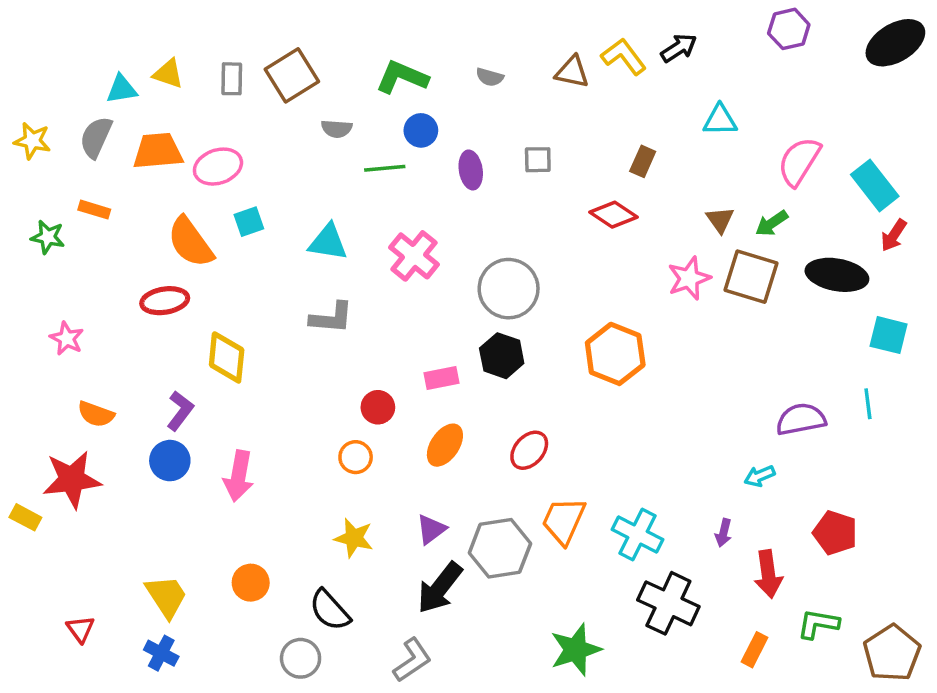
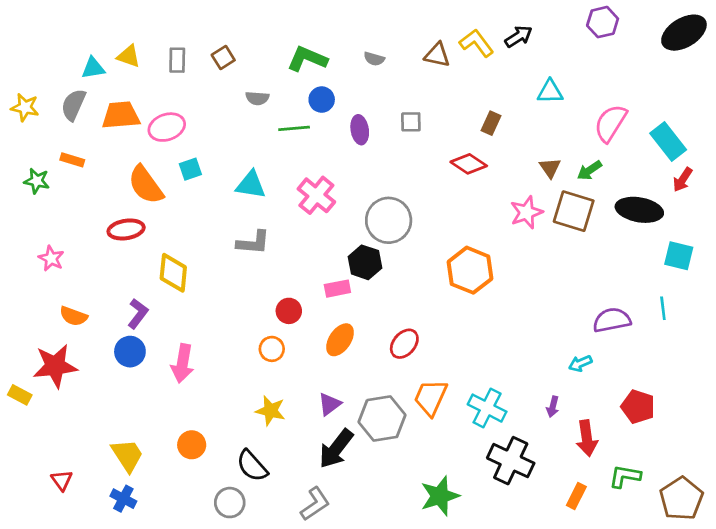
brown square: (292, 75) -> (223, 58), size x0.6
black hexagon: (502, 356) -> (365, 262), moved

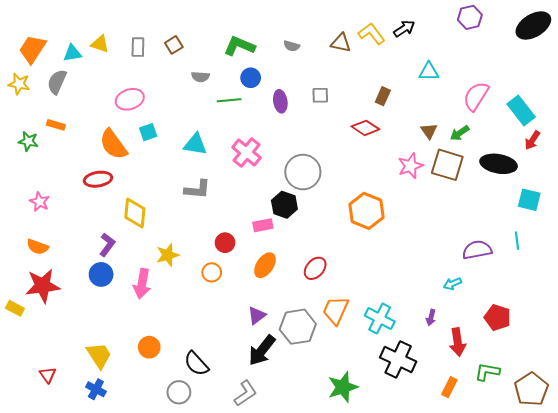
orange trapezoid: (121, 115) -> (32, 49), moved, turned -52
orange semicircle: (74, 316) -> (38, 247), moved
yellow star: (270, 411) -> (168, 255), moved, turned -30

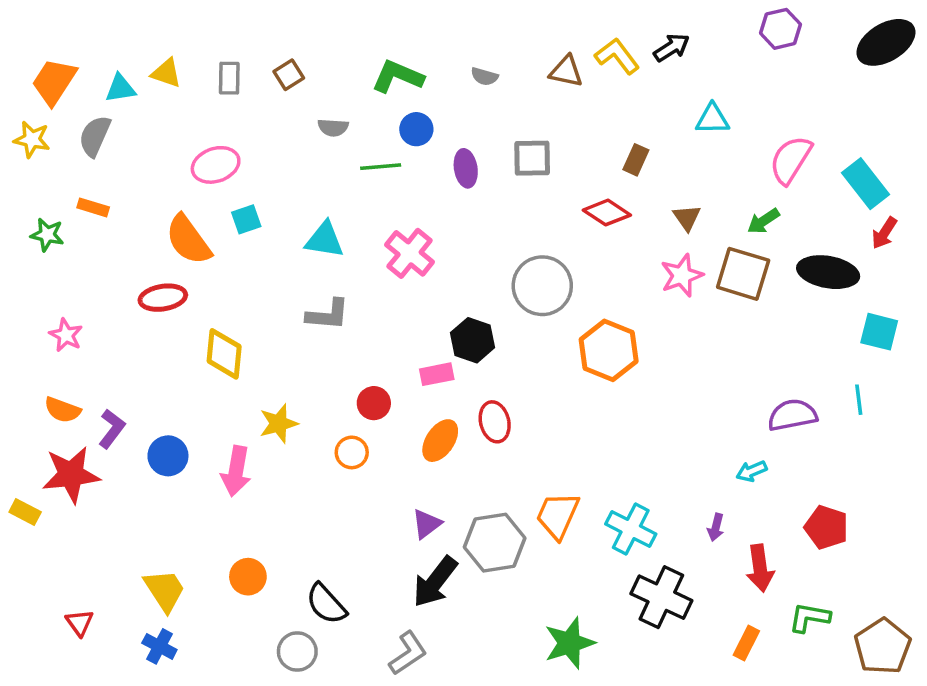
gray square: (320, 95) -> (532, 158), size x1.4
brown triangle: (429, 131) -> (687, 218), moved
gray circle: (303, 172) -> (542, 286), moved
purple L-shape: (107, 245) -> (112, 429), moved
red ellipse: (315, 268) -> (495, 422), moved, turned -55

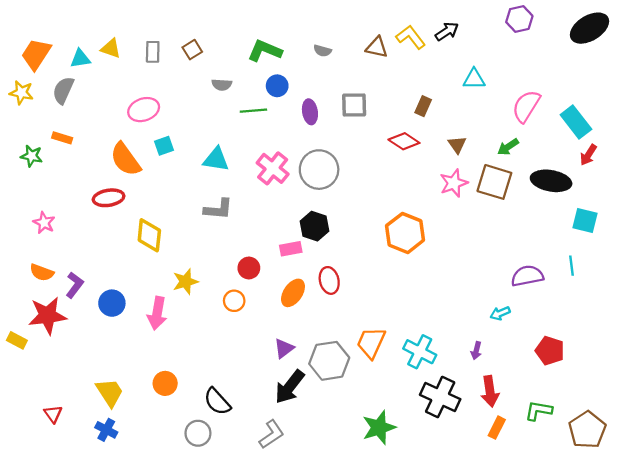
gray circle: (542, 286) -> (319, 170), moved
red arrow: (760, 568) -> (490, 391), moved

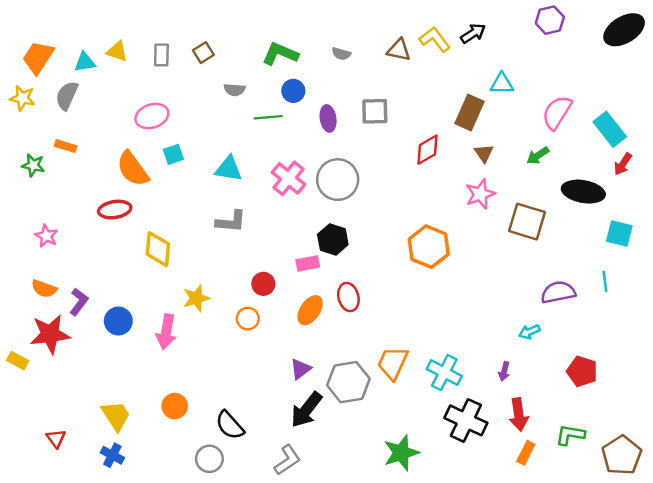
brown rectangle: (423, 106) -> (469, 112), moved, size x1.6
red diamond: (404, 141) -> (428, 150), turned -64
brown square: (494, 182) -> (527, 222), moved

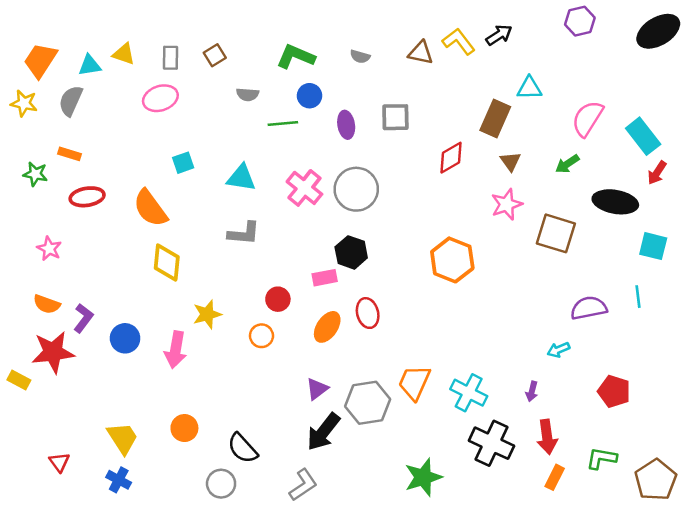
pink ellipse: (152, 116) -> (160, 98), moved
orange semicircle: (133, 169) -> (150, 208), moved
red ellipse: (115, 210) -> (87, 197), moved

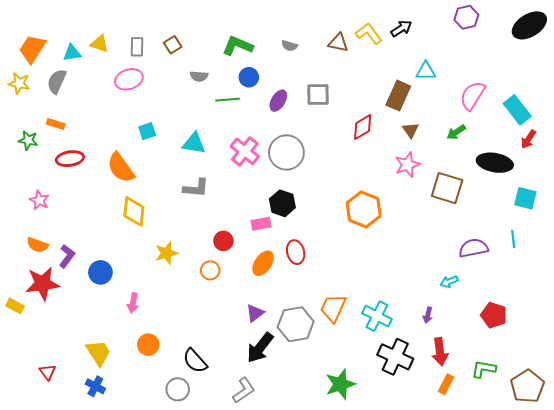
purple ellipse: (346, 125) -> (278, 101), turned 40
pink arrow: (176, 350) -> (133, 303), moved, size x0.7

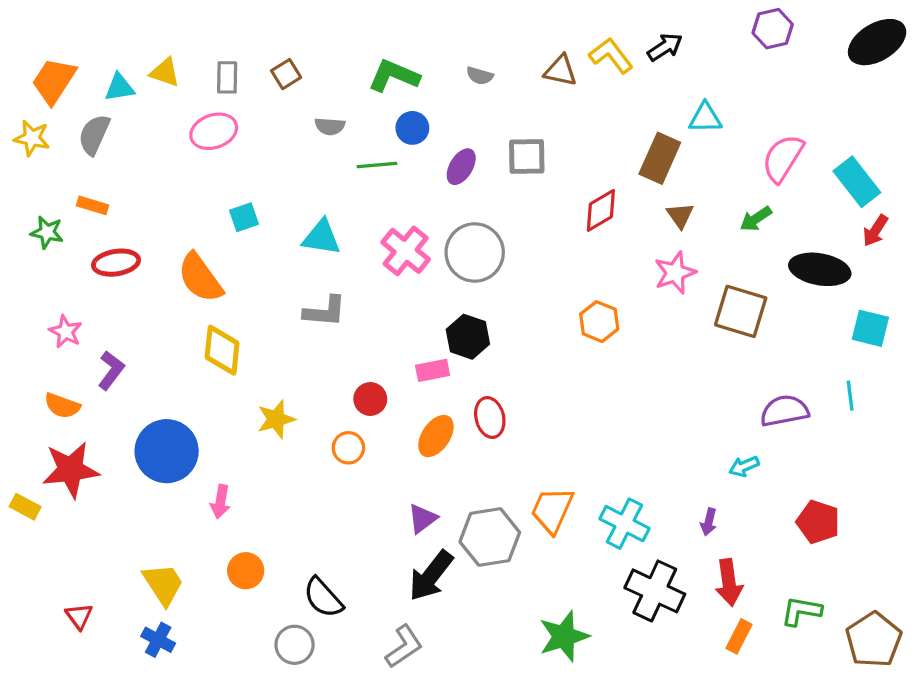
orange hexagon: (364, 209) -> (599, 322), moved, size x0.7
purple L-shape: (67, 256) -> (111, 370), moved
blue circle: (100, 272) -> (167, 451), size x1.6

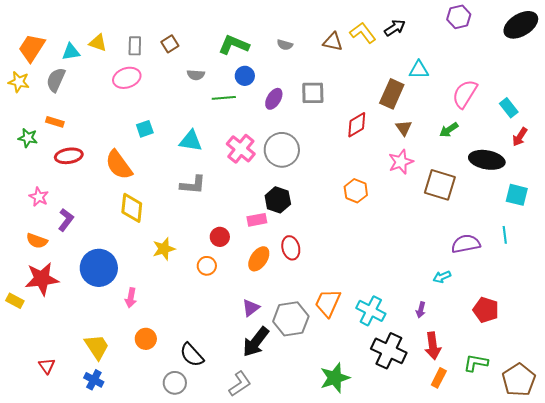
cyan rectangle: (857, 182) -> (509, 108), size x0.7

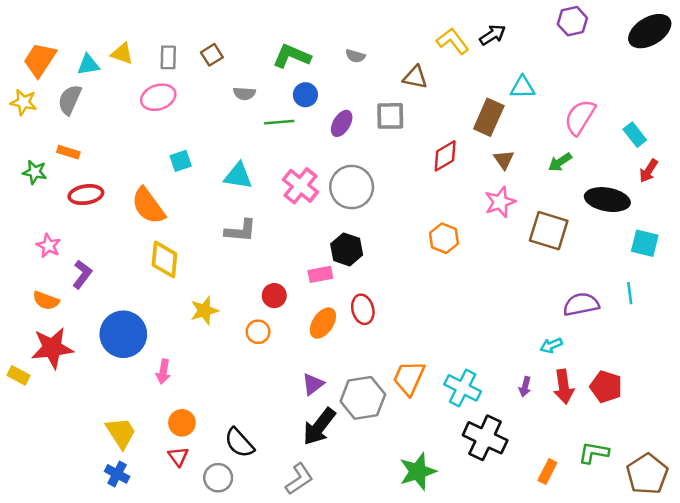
brown triangle: (333, 42) -> (415, 77), moved
red arrow: (433, 346) -> (564, 387), moved
red triangle: (47, 366) -> (178, 457), moved

